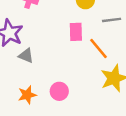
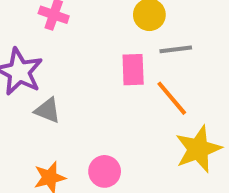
gray line: (112, 20) -> (176, 49), moved

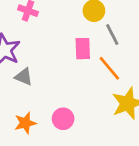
gray line: (176, 49) -> (112, 35), turned 70

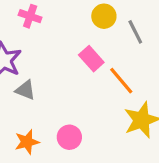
gray line: (112, 35) -> (135, 32), moved
pink rectangle: (83, 49) -> (91, 59), turned -40

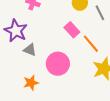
pink circle: (69, 137) -> (58, 64), moved, size x1.5

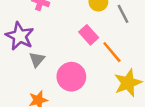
gray triangle: (30, 50) -> (37, 59), turned 48

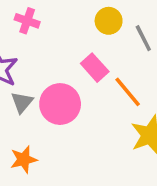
pink circle: (71, 77) -> (60, 104), moved

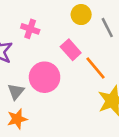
pink cross: (27, 21) -> (30, 29), moved
gray triangle: (22, 102) -> (16, 92), moved

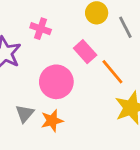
gray triangle: (16, 92) -> (25, 113), moved
orange star: (17, 119) -> (52, 121), moved

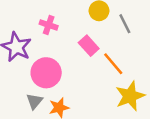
pink circle: (56, 82) -> (46, 73), moved

